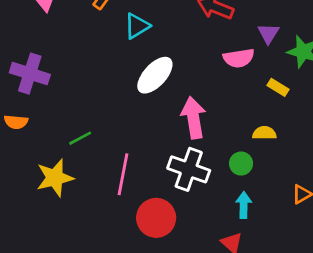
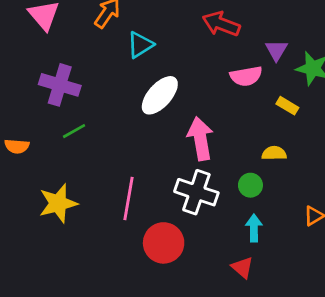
purple cross: (30, 74) -> (60, 85), moved
green line: (80, 138) -> (74, 131), moved

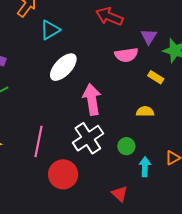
green circle: (250, 185) -> (126, 146), moved
white cross: (196, 192) -> (88, 138), turned 36
cyan arrow: (254, 228) -> (145, 167), moved

